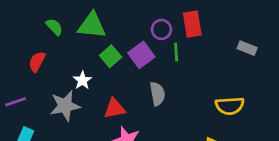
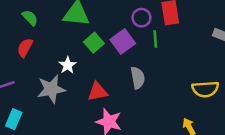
green semicircle: (54, 27) -> (30, 18), moved

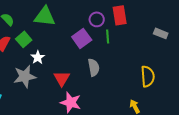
green square: (94, 43) -> (24, 39), moved
yellow semicircle: (205, 89) -> (148, 76), turned -90
red triangle: (98, 92) -> (62, 78), turned -48

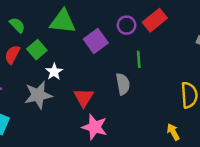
red rectangle: (120, 15) -> (155, 20), turned 60
green line: (108, 36) -> (139, 59), moved
purple square: (82, 38) -> (96, 41), moved

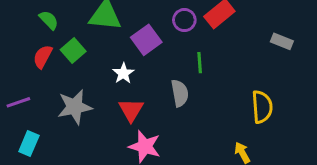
white star: (54, 72) -> (123, 73), moved

